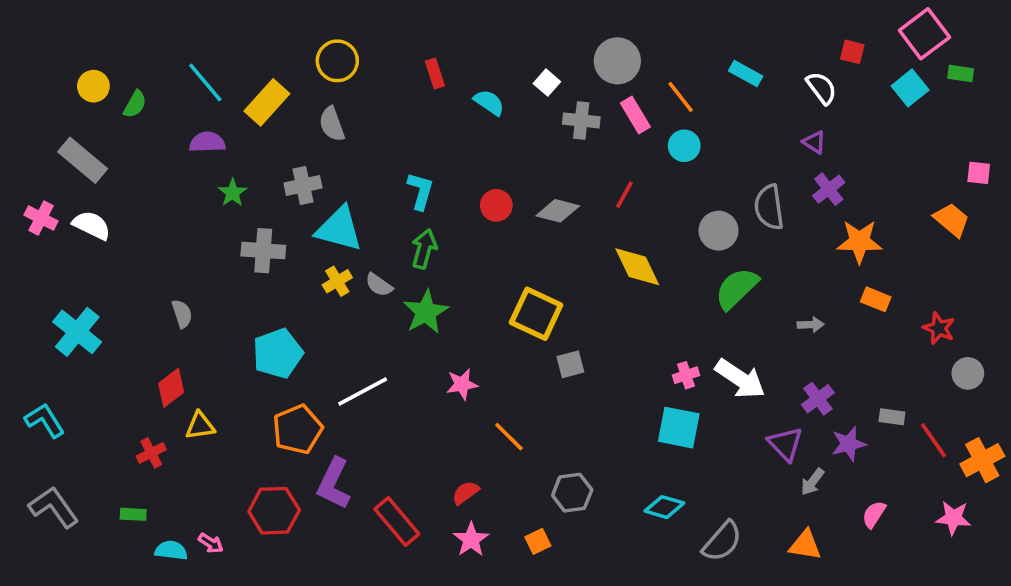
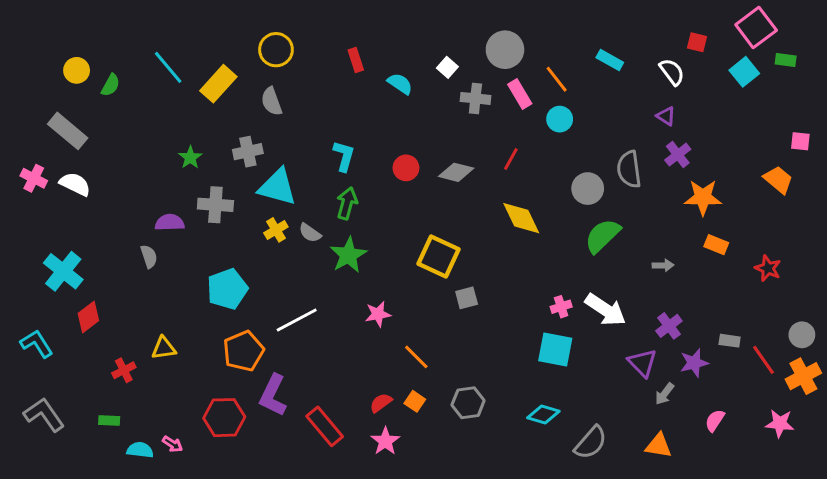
purple semicircle: (207, 142) -> (170, 223), moved
gray circle: (968, 373) -> (802, 335), moved
red diamond: (171, 388) -> (88, 317), moved
orange square: (538, 541) -> (415, 401), moved, turned -30

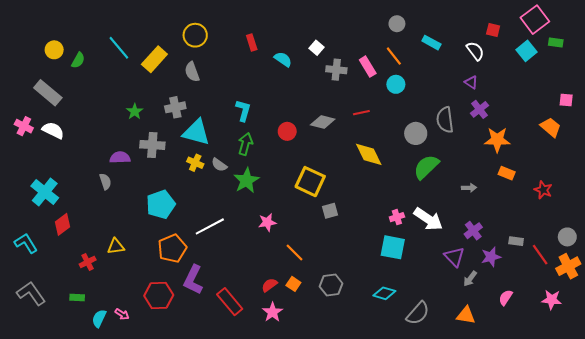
gray circle: (505, 50) -> (397, 24), moved, size x0.6
red line: (511, 159) -> (361, 113), turned 49
red circle: (406, 168) -> (287, 131), moved
yellow cross: (276, 230) -> (195, 163), turned -35
cyan semicircle: (140, 450) -> (99, 318), turned -72

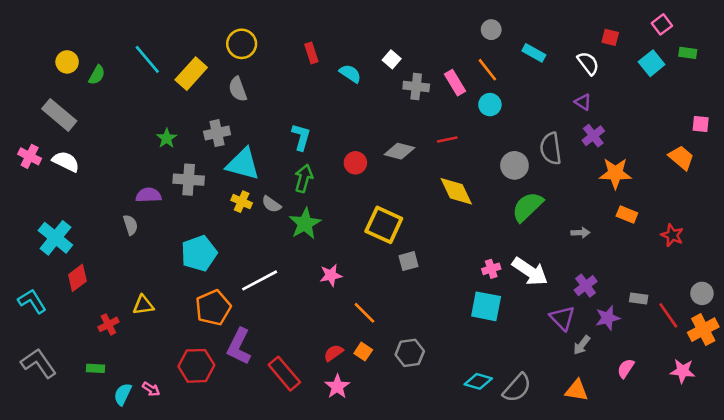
pink square: (535, 20) -> (662, 24), size x0.6
cyan diamond: (384, 293) -> (478, 381), moved

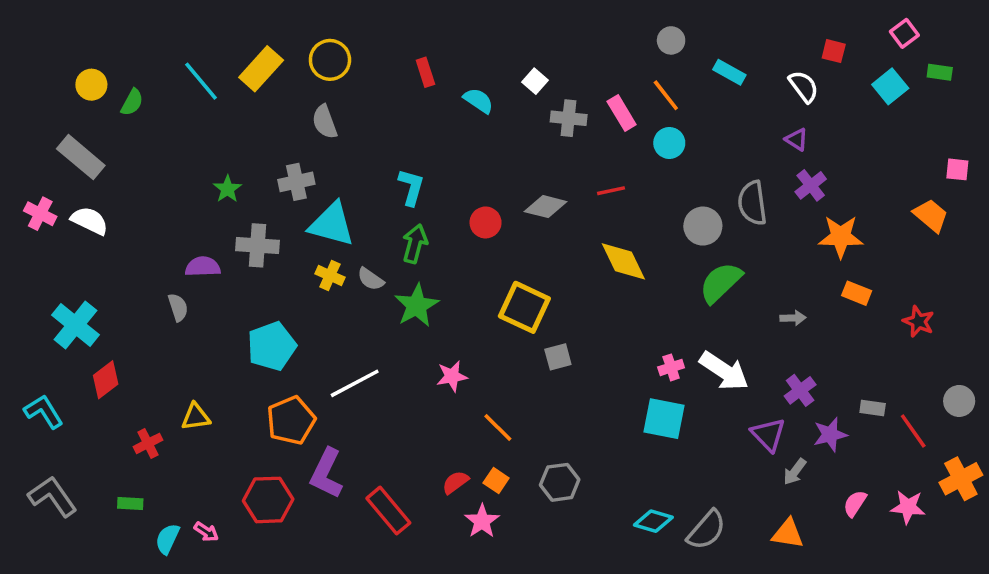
yellow rectangle: (191, 74) -> (261, 69), moved
orange cross: (703, 330) -> (961, 479), moved
pink star: (683, 371) -> (908, 507), moved
pink star: (337, 387) -> (482, 521), moved

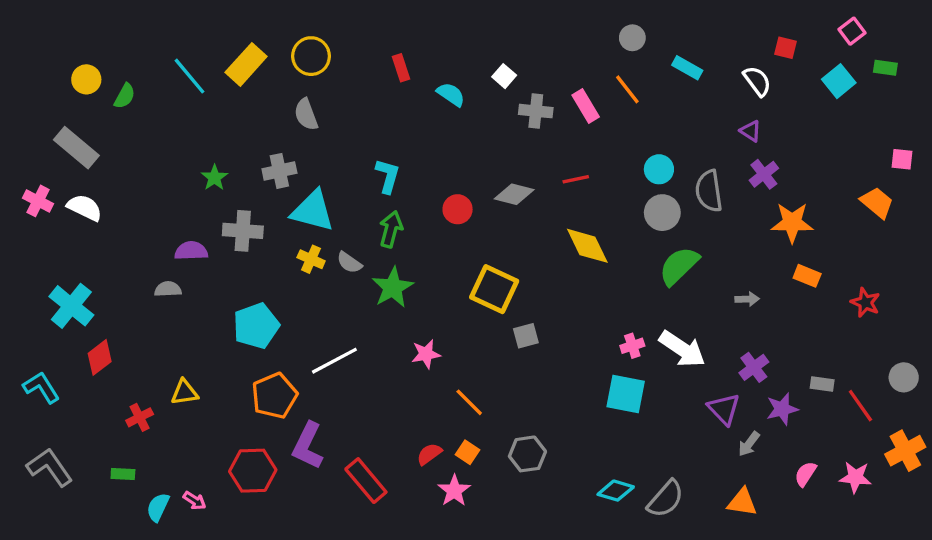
cyan circle: (669, 143) -> (659, 169), moved
gray semicircle: (178, 307) -> (168, 289), turned -75

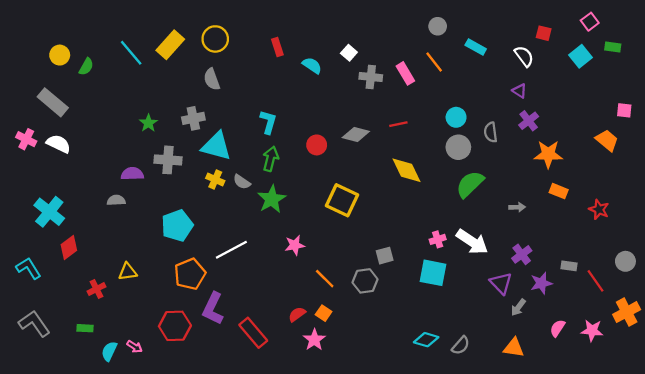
gray semicircle: (709, 191) -> (491, 132), size x0.7
gray square: (526, 336) -> (385, 256), moved
gray hexagon: (527, 454) -> (365, 281), moved
gray semicircle: (666, 499) -> (461, 345), size x0.7

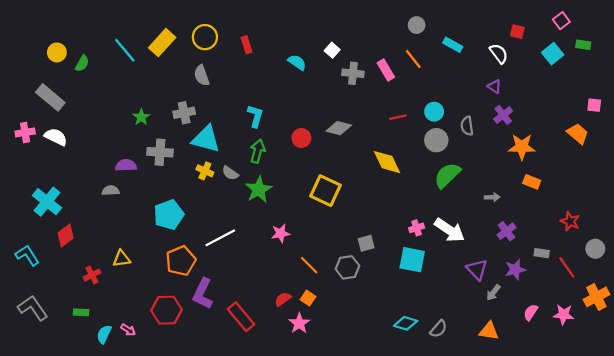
red rectangle: (277, 47) -> (247, 45), moved
red line: (398, 124) -> (398, 117), moved
pink cross: (26, 139) -> (25, 132), turned -36
red star: (599, 209) -> (570, 221), moved
purple cross: (522, 254) -> (506, 231), moved

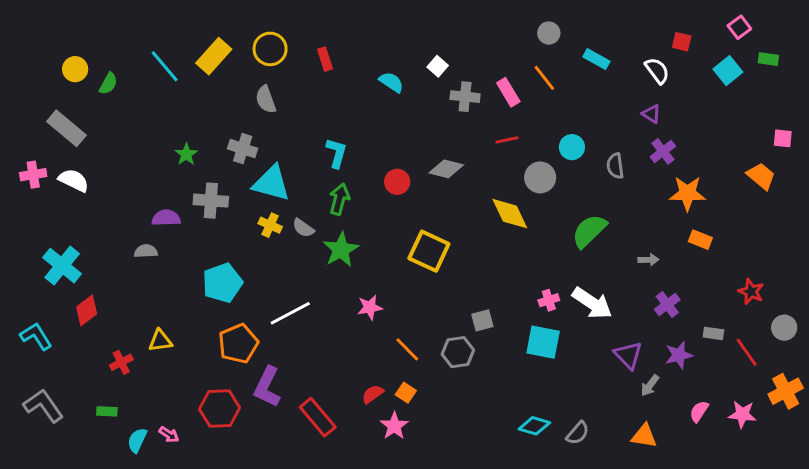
gray cross: (184, 113) -> (243, 149), turned 30
red line: (398, 117) -> (507, 140), moved
gray circle: (436, 140) -> (540, 177), moved

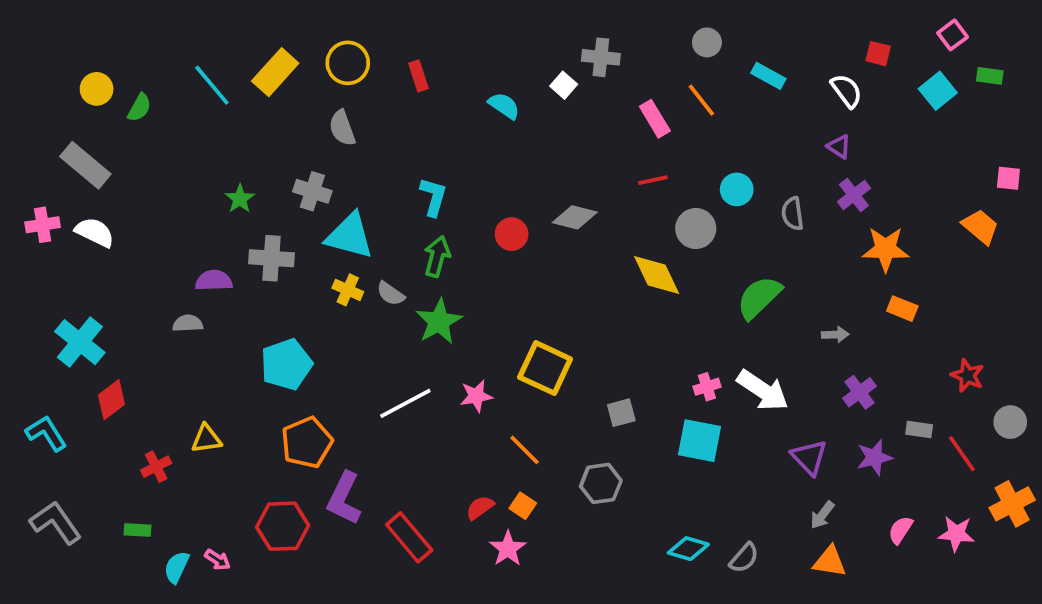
gray cross: (465, 97) -> (601, 57), moved
yellow square: (429, 251) -> (545, 368), moved
white line: (290, 313) -> (405, 403), moved
gray hexagon: (458, 352) -> (601, 483), moved
gray arrow: (650, 385) -> (822, 515), moved

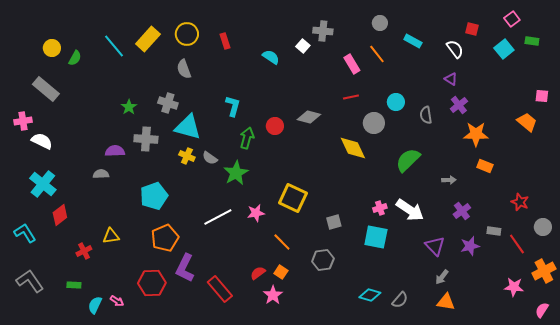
white semicircle: (95, 232) -> (42, 141), moved
green arrow: (437, 256) -> (247, 138), moved
pink semicircle: (900, 530) -> (542, 310), moved

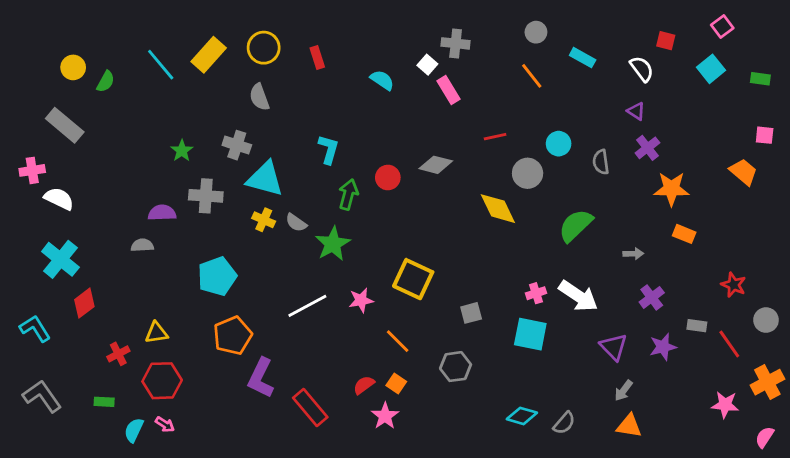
green rectangle: (532, 41) -> (760, 79), moved
pink rectangle: (352, 64) -> (448, 90), moved
red hexagon: (152, 283) -> (162, 381), moved

